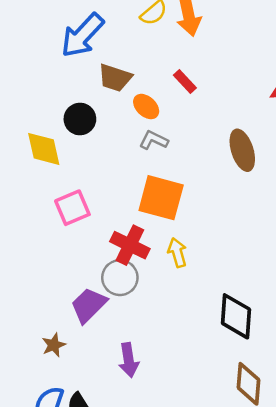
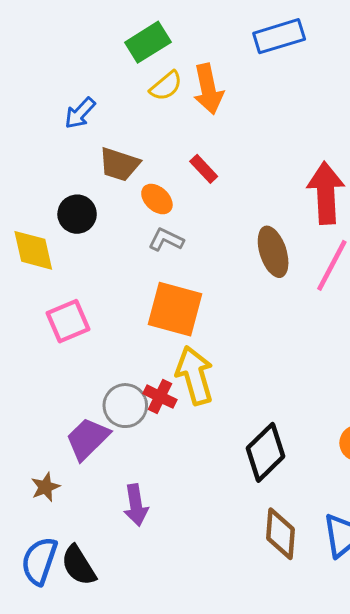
blue arrow: (82, 35) -> (80, 113), size x0.6
red cross: (130, 245) -> (160, 397), moved, size x0.7
yellow arrow: (177, 253) -> (195, 375), size x1.6
black diamond: (236, 316) -> (266, 452), turned 42

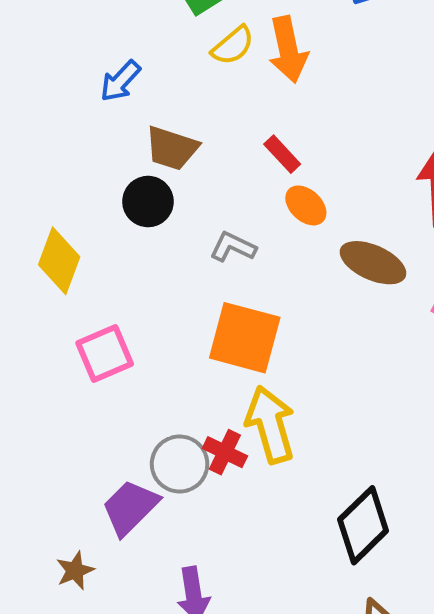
orange ellipse: (157, 199) -> (306, 205), moved
black circle: (77, 214) -> (148, 202), moved
yellow diamond: (33, 250) -> (59, 261), turned 33
brown ellipse: (273, 252) -> (373, 263), turned -48

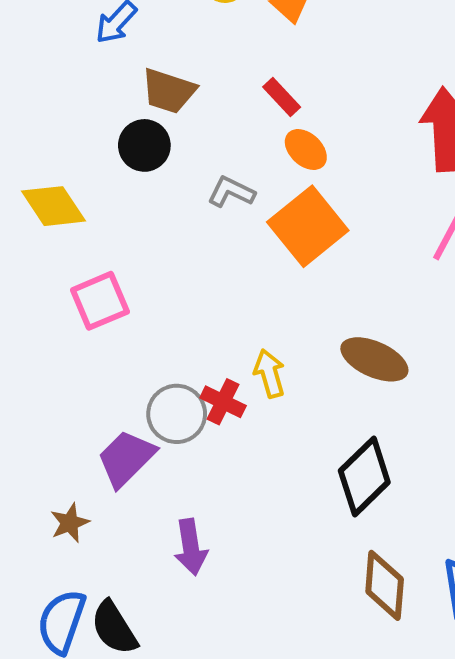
yellow diamond: (59, 261) -> (54, 206), turned -54
brown ellipse: (373, 263) -> (374, 359), moved
orange square: (245, 338) -> (308, 226), moved, turned 36
yellow arrow: (270, 425) -> (269, 374), size x0.6

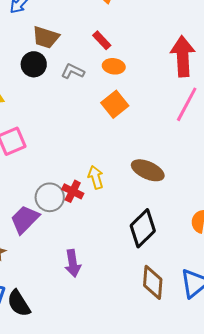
orange ellipse: (306, 149) -> (114, 66), turned -35
gray L-shape: (231, 192) -> (73, 71), moved
orange square: (308, 226) -> (115, 104), size x0.7
purple arrow: (191, 547) -> (73, 263), moved

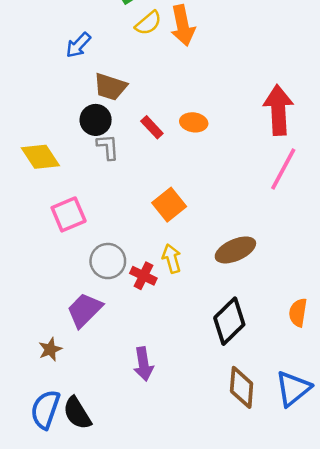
red rectangle: (102, 40) -> (152, 127), moved
gray L-shape: (73, 71) -> (108, 147), moved, turned 60
orange square: (115, 104) -> (169, 205), moved
brown ellipse: (148, 170) -> (235, 250), turned -48
gray circle: (50, 197) -> (108, 261), moved

